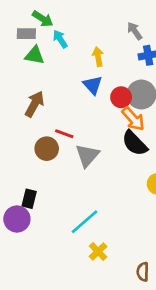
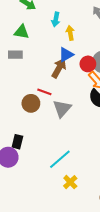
gray rectangle: (26, 34) -> (15, 55), moved
cyan arrow: (60, 39) -> (56, 19), moved, turned -136
blue triangle: (93, 85) -> (66, 55), turned 42
brown arrow: (34, 104) -> (59, 68), moved

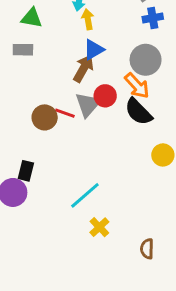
yellow arrow: (70, 33) -> (88, 19), moved
red circle: (88, 64) -> (105, 96), moved
red line: (44, 92) -> (65, 113), moved
gray triangle: (62, 109) -> (88, 104), moved

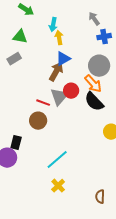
gray rectangle: (23, 50) -> (14, 59), turned -32
brown circle: (45, 117) -> (38, 121), moved
yellow cross: (99, 227) -> (58, 186), moved

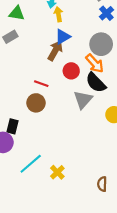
blue cross: (104, 37) -> (106, 13), turned -32
gray triangle: (59, 97) -> (83, 100), moved
cyan line: (57, 160) -> (31, 164), moved

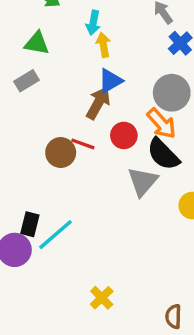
red line: (41, 84) -> (83, 144), moved
brown circle: (36, 103) -> (61, 153), moved
cyan line: (31, 164) -> (56, 235), moved

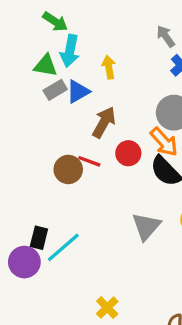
cyan arrow: (93, 23) -> (70, 51), moved, size x1.4
gray rectangle: (26, 81) -> (55, 90), moved
blue triangle: (110, 81) -> (78, 92), moved
gray triangle: (143, 182) -> (146, 226), moved

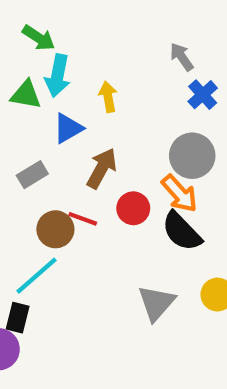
gray rectangle: (55, 90) -> (32, 175), moved
cyan line: (63, 247) -> (36, 276), moved

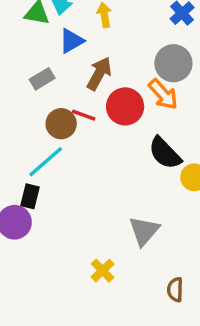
red circle: (133, 208) -> (125, 106), size x1.4
black semicircle: (182, 231) -> (165, 153), moved
gray triangle: (156, 303) -> (144, 231), moved

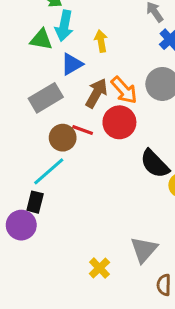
gray rectangle: (42, 79) -> (46, 98), size x1.5
orange arrow: (163, 94) -> (124, 90), moved
gray triangle: (144, 231) -> (144, 250), moved

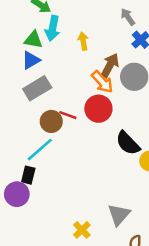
blue triangle: (72, 64) -> (31, 60), moved
brown arrow: (96, 93) -> (110, 65), moved

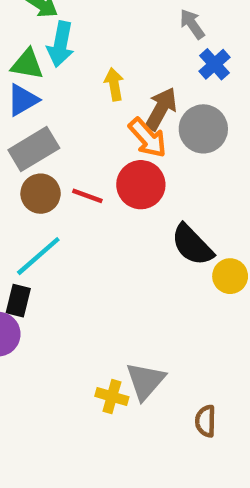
yellow arrow: (83, 41) -> (114, 84), moved
brown circle: (51, 121) -> (41, 194), moved
gray triangle: (119, 215) -> (145, 381), moved
yellow cross: (82, 230) -> (112, 397), turned -30

